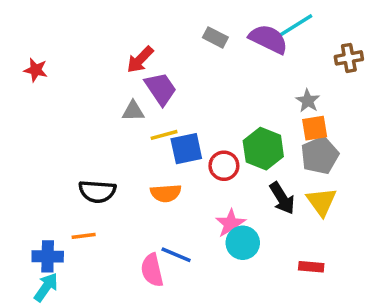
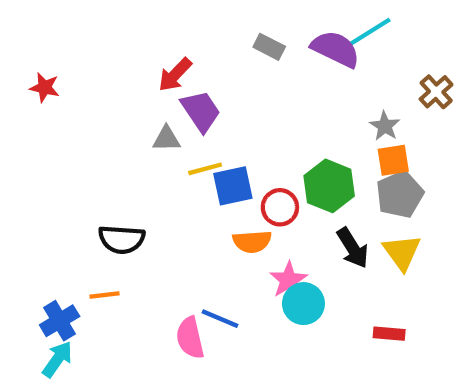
brown cross: (349, 58) -> (436, 92), moved, turned -32
orange semicircle: (166, 193) -> (252, 242), moved
blue cross: (48, 256) -> (60, 321), turned -32

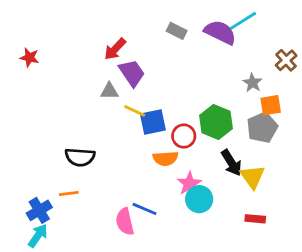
orange square: (393, 160) -> (271, 105), moved
yellow line: (205, 169) -> (135, 111), turned 40
yellow triangle: (402, 252) -> (252, 177), moved

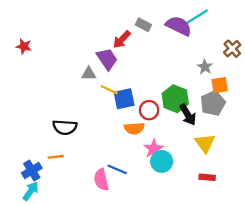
red arrow: (115, 49) -> (122, 40), moved
black arrow: (231, 163) -> (188, 115), moved

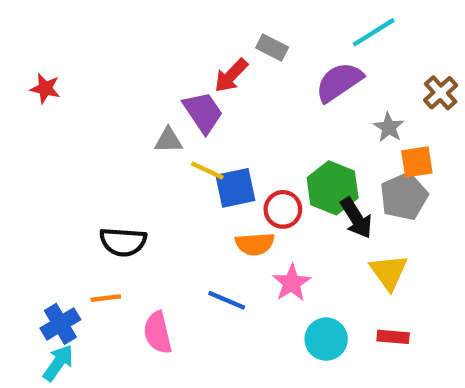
purple semicircle: (179, 26) -> (339, 82), moved, turned -60
cyan circle: (162, 161) -> (326, 339), moved
blue line: (117, 169) -> (227, 300), moved
pink semicircle: (101, 180) -> (158, 333), moved

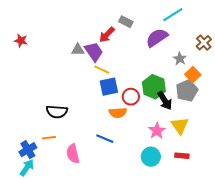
gray triangle: (168, 140) -> (78, 50), moved
orange square: (417, 162) -> (193, 75), turned -35
yellow line: (207, 171) -> (102, 70), moved
pink star: (292, 283) -> (157, 131), moved

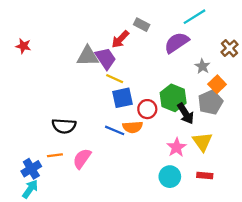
gray triangle: (78, 50) -> (88, 56), size x1.5
blue line: (105, 139) -> (115, 130), moved
pink semicircle: (73, 154) -> (82, 159), moved, turned 48

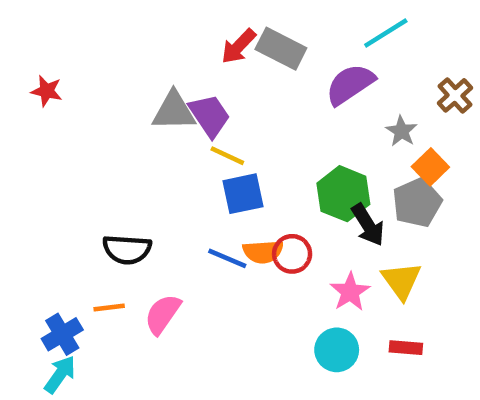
gray rectangle: (142, 25) -> (281, 49), size x1.5
red arrow: (120, 39) -> (239, 46), moved
red circle: (147, 109) -> (292, 254), moved

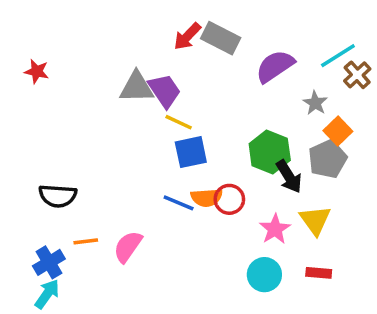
cyan line: (386, 33) -> (338, 56), moved
black semicircle: (127, 249) -> (58, 196), moved

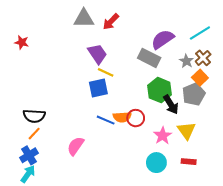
gray rectangle: (221, 38) -> (149, 58), moved
brown cross: (357, 75) -> (203, 58), moved
gray triangle: (137, 87) -> (84, 19), moved
blue square: (191, 152) -> (98, 88), moved
orange line: (86, 241) -> (34, 134), moved, turned -40

